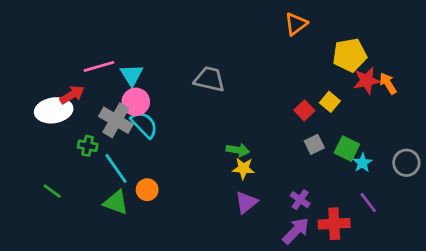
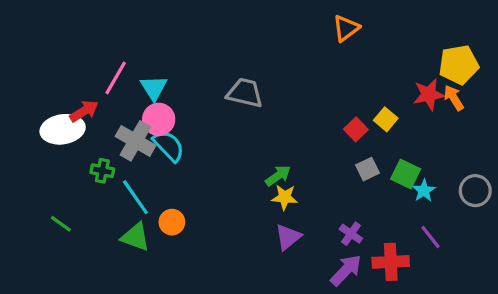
yellow pentagon: (350, 55) -> (459, 65), moved
pink line: (99, 66) -> (116, 78), turned -44
green arrow: (238, 150) -> (278, 176), turned -45

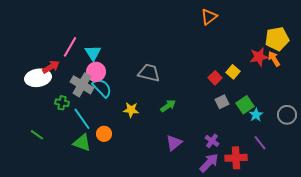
gray trapezoid: (245, 93) -> (149, 73), moved
green square: (406, 174) -> (245, 105), turned 30
yellow star: (285, 197) -> (131, 110), moved

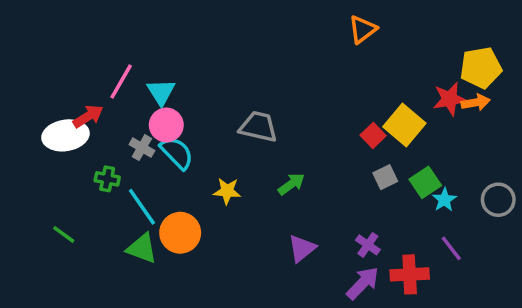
orange arrow: (274, 59) -> (476, 102), turned 112
yellow square: (233, 72) -> (404, 125), size x1.6
gray cross: (82, 85) -> (142, 148), size x0.6
orange circle: (104, 134) -> (180, 233), size x1.5

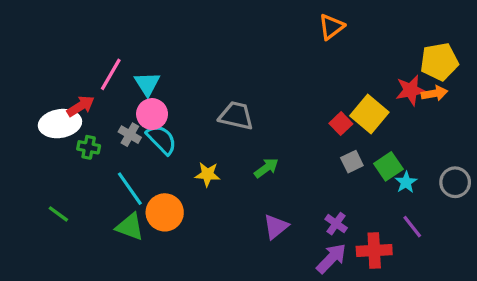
green cross: (107, 179) -> (89, 147), moved

